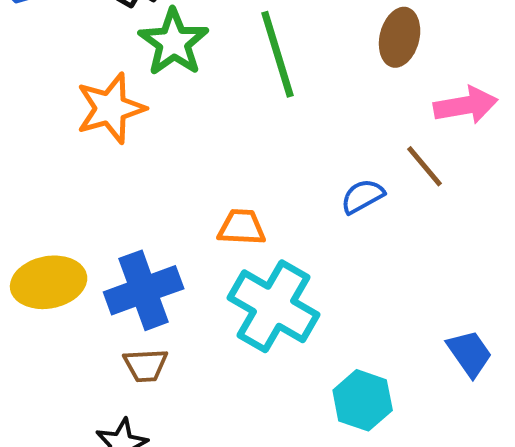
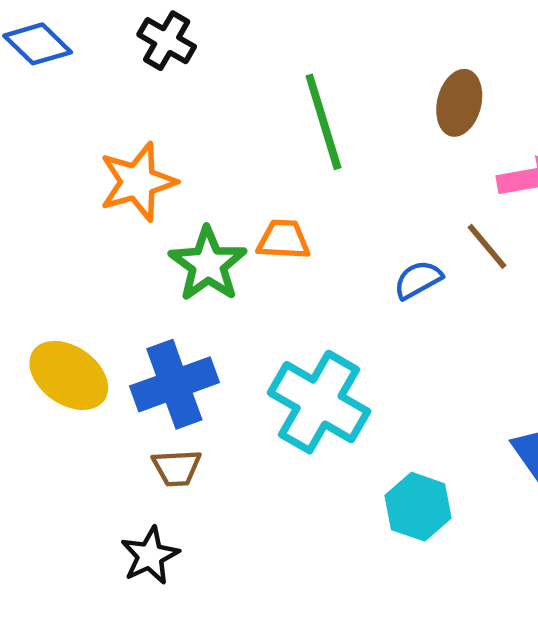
green star: (174, 42) -> (208, 264), moved
orange trapezoid: (242, 227) -> (283, 240), moved
yellow ellipse: (49, 282) -> (69, 375), turned 46

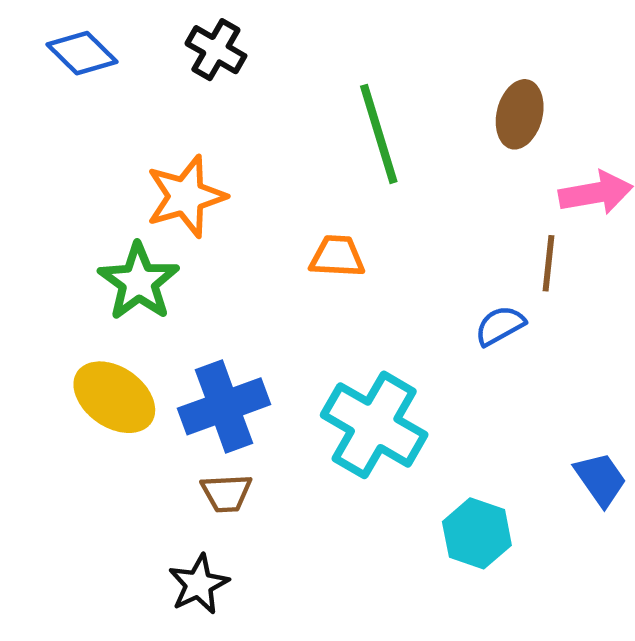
brown line: (487, 246) -> (548, 263), turned 46
green star: (208, 264) -> (139, 282), moved
blue semicircle: (418, 280) -> (500, 326), moved

